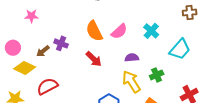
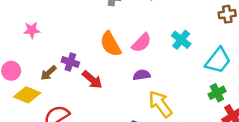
purple semicircle: (132, 58) -> (142, 75), moved
red arrow: (94, 59) -> (92, 80), moved
green cross: (157, 75) -> (217, 93), moved

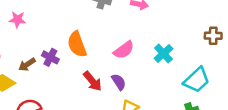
orange semicircle: (111, 44) -> (77, 44), moved
purple semicircle: (142, 75) -> (119, 82), turned 56
red arrow: (92, 80) -> (93, 81), moved

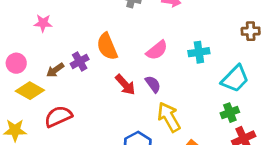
cyan cross: (163, 54) -> (199, 52), turned 36
purple cross: (50, 57) -> (80, 61), turned 35

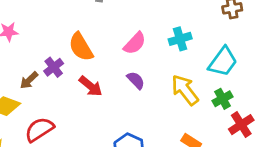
red arrow: (125, 85) -> (91, 86), moved
yellow arrow: (169, 117) -> (185, 90), moved

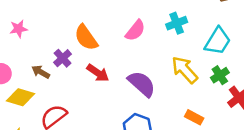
brown arrow: (29, 80) -> (41, 72), turned 78
purple semicircle: (136, 80) -> (142, 84), moved, size x1.6

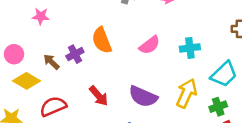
yellow arrow: (185, 70) -> (187, 93), turned 52
red arrow: (98, 73) -> (99, 96), moved
purple semicircle: (142, 84) -> (143, 97), turned 148

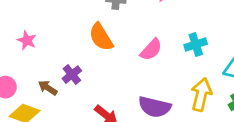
pink star: (41, 16) -> (27, 40), turned 30
orange semicircle: (102, 40) -> (101, 37), moved

